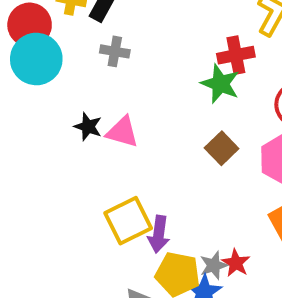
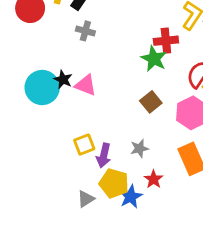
cyan circle: (36, 59) -> (42, 87), moved
yellow square: (128, 221) -> (84, 145), size x0.7
gray star: (214, 265) -> (139, 148), moved

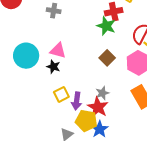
black star: (63, 79) -> (53, 67), moved
red star: (154, 179) -> (98, 107), moved, size x1.5

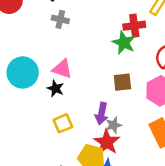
brown square: (107, 58) -> (122, 82), turned 35
purple arrow: (77, 101) -> (102, 114), moved

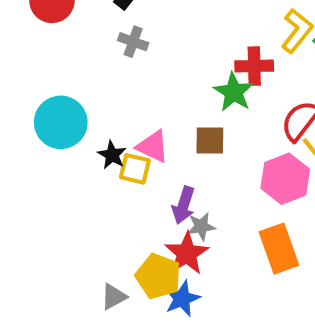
pink triangle: (62, 69) -> (153, 147), moved
brown square: (122, 82) -> (210, 140), moved
yellow square: (63, 123) -> (135, 169), moved, turned 30

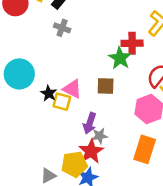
orange rectangle: (279, 249) -> (145, 149), turned 36
yellow pentagon: (158, 276) -> (74, 164), turned -30

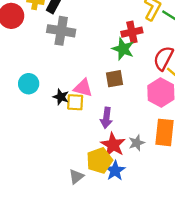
gray cross: (62, 28) -> (61, 31), size x1.6
cyan circle: (19, 74) -> (29, 84), size x0.7
gray star: (100, 136) -> (137, 143), moved

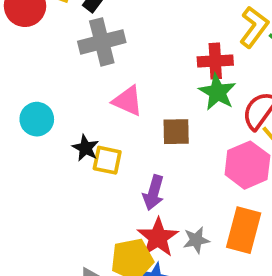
gray cross: (61, 31) -> (102, 42), turned -32
green star: (123, 49) -> (217, 92), moved
pink triangle: (83, 88) -> (128, 101), moved

